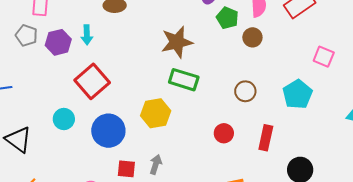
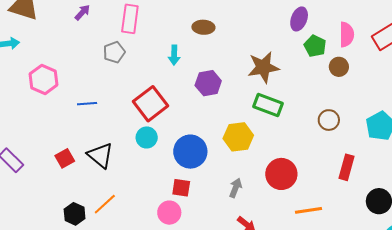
gray pentagon: (26, 35) -> (114, 52), turned 30
purple hexagon: (58, 42) -> (208, 83), moved
red square: (92, 81) -> (150, 104), moved
red circle: (224, 133) -> (281, 174), moved, size x1.6
red square: (126, 169) -> (181, 188), moved

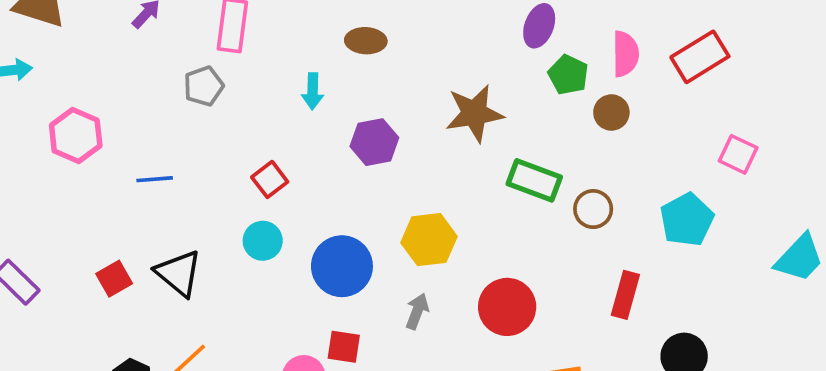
red square: (150, 104) -> (270, 179), size x0.6
green rectangle: (268, 105) -> (534, 180), moved
red square: (181, 188) -> (344, 347), moved
gray arrow: (236, 188) -> (417, 311), moved

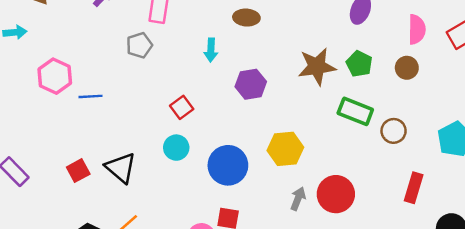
green pentagon: (568, 75) -> (359, 64), moved
blue line: (155, 179) -> (90, 96), moved
gray arrow: (417, 311) -> (298, 199), moved

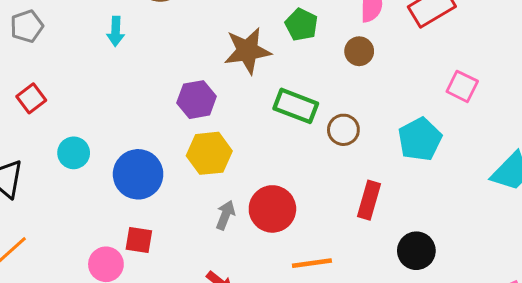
green pentagon: (359, 64) -> (301, 25), moved
purple hexagon: (251, 84) -> (197, 100), moved
red square: (182, 107) -> (31, 98), moved

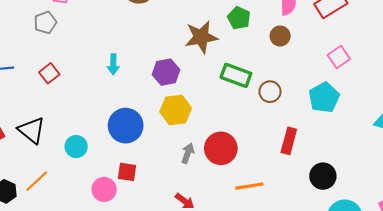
cyan arrow: (116, 31) -> (113, 64), moved
pink square: (462, 86) -> (339, 57), moved, turned 30
cyan circle: (74, 153) -> (76, 147), moved

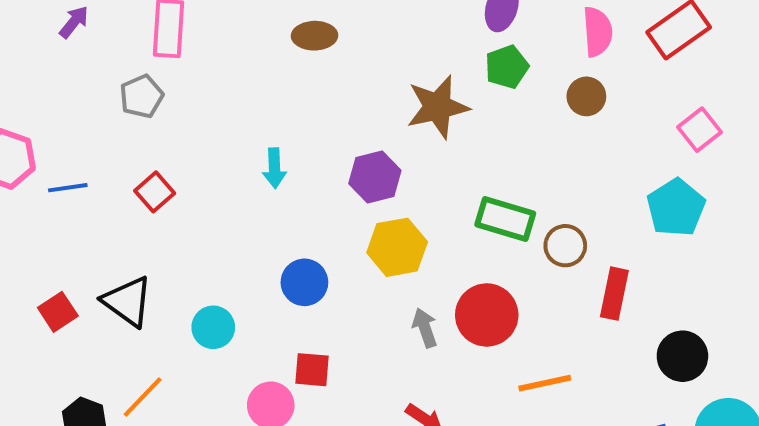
green pentagon: (239, 18) -> (507, 67), turned 30
green rectangle: (236, 75) -> (505, 219), moved
brown circle: (270, 92) -> (565, 246), moved
blue circle: (126, 126) -> (304, 282), size x0.7
gray arrow: (188, 153) -> (425, 328), turned -36

